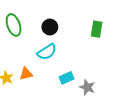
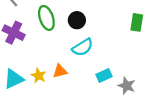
black circle: (50, 27) -> (77, 20), moved

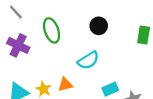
black circle: (77, 20) -> (99, 26), moved

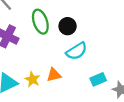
black circle: (99, 26) -> (68, 26), moved

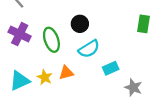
green ellipse: (40, 22) -> (51, 40), moved
cyan rectangle: (98, 79) -> (111, 68), moved

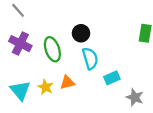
cyan semicircle: (89, 49) -> (90, 58), turned -75
cyan triangle: (20, 81) -> (20, 90), turned -45

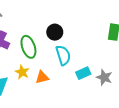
yellow star: (45, 87) -> (22, 72), moved
gray star: (135, 97) -> (104, 77), moved

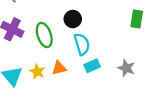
yellow star: (22, 72) -> (37, 72), moved
cyan rectangle: (83, 73) -> (92, 66), moved

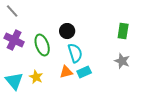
orange triangle: (59, 68) -> (66, 72), moved
gray star: (126, 68) -> (122, 61), moved

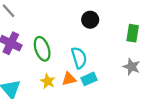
black circle: (67, 31) -> (90, 20), moved
yellow star: (36, 77) -> (48, 81), moved

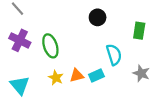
cyan semicircle: (79, 58) -> (114, 55), moved
gray star: (132, 67) -> (141, 73), moved

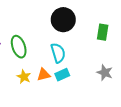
black circle: (98, 17) -> (63, 20), size x1.5
cyan semicircle: (114, 55) -> (58, 53), moved

